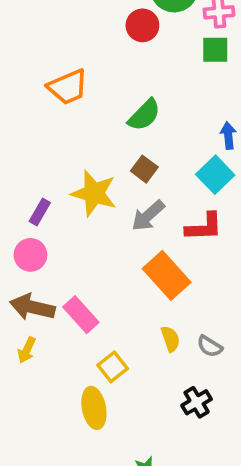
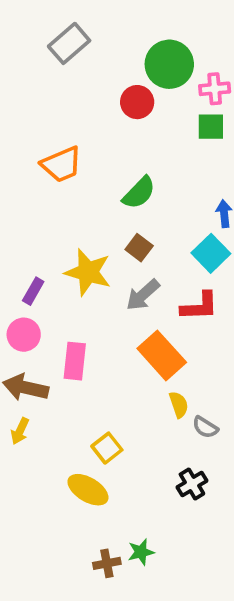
pink rectangle: (81, 315) -> (75, 361), moved, turned 48
yellow semicircle: (170, 339) -> (179, 405), moved
yellow ellipse: (94, 408) -> (88, 490), turned -48

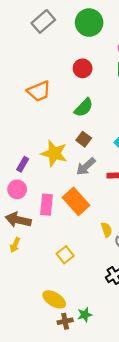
green circle: (169, 64) -> (89, 23), moved
red circle: (137, 102) -> (83, 68), moved
orange rectangle: (162, 355) -> (76, 201), moved
yellow ellipse: (88, 490) -> (54, 299), moved

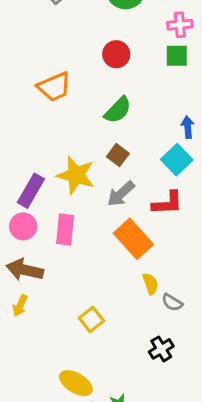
purple rectangle: (23, 164) -> (31, 191), size x1.5
orange rectangle: (76, 201) -> (133, 239), moved
pink rectangle: (47, 205) -> (65, 229), moved

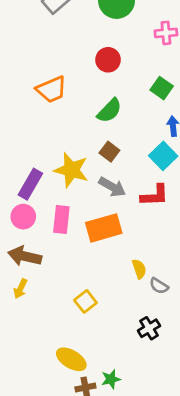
green square: (177, 56) -> (162, 88), moved, turned 35
gray arrow: (121, 194) -> (112, 187), turned -108
orange rectangle: (133, 239) -> (104, 228), moved, turned -64

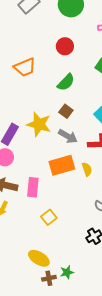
pink rectangle: (61, 219) -> (33, 187), moved
yellow semicircle: (139, 269) -> (87, 169), moved

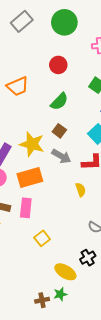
orange rectangle: (62, 165) -> (30, 178), moved
yellow ellipse: (39, 258) -> (65, 272), moved

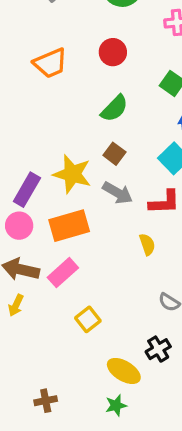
orange trapezoid: (18, 86) -> (50, 63), moved
pink rectangle: (26, 208) -> (63, 273), turned 42
brown cross: (42, 300) -> (46, 401), moved

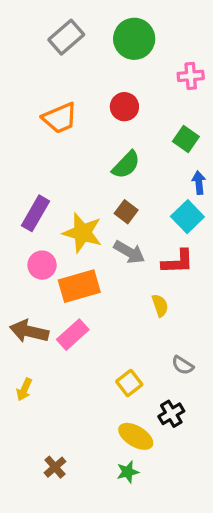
purple rectangle: (27, 190) -> (36, 213), moved
pink circle: (19, 226) -> (42, 265), moved
yellow arrow: (16, 305) -> (24, 389), moved
yellow square: (88, 319) -> (129, 383), moved
brown cross: (46, 401) -> (55, 467), turned -30

